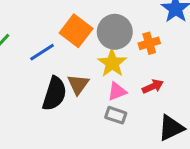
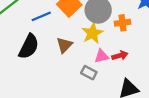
pink triangle: (117, 91) -> (102, 56), moved
black semicircle: (54, 94) -> (29, 47), moved

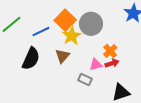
orange cross: (123, 23) -> (110, 51), moved, turned -32
yellow star: (92, 33) -> (72, 36), moved

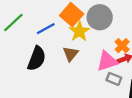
pink triangle: (96, 65) -> (107, 61), size x1.5
gray rectangle: (85, 80) -> (114, 79), moved

